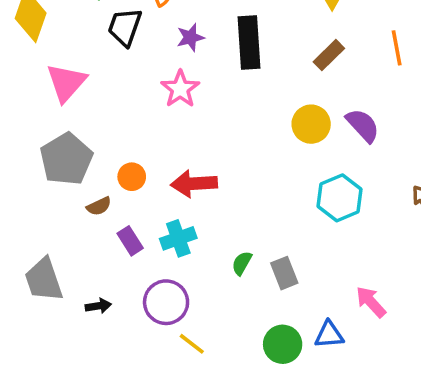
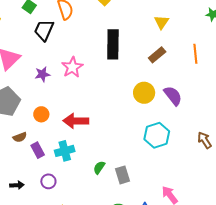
purple star: (190, 37) -> (42, 74), moved
brown semicircle: (99, 206) -> (20, 137), moved
purple circle: (166, 302) -> (48, 181), moved, size x0.6

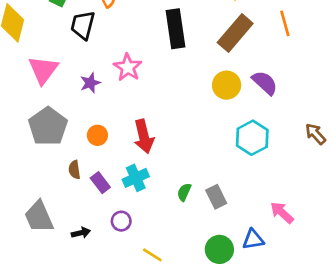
brown rectangle: (157, 55) -> (235, 33), size x1.6
red arrow: (76, 121) -> (144, 136), turned -95
brown semicircle: (20, 137) -> (74, 170), turned 112

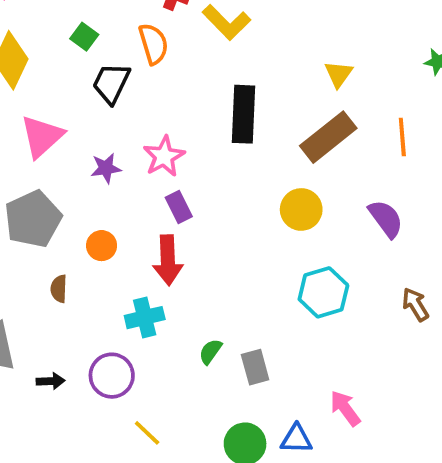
purple semicircle: (265, 83) -> (386, 219), moved
purple rectangle: (100, 183) -> (179, 207), moved
purple circle: (121, 221) -> (112, 376), size x1.5

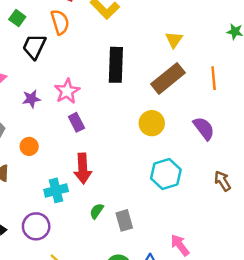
red arrow: (168, 260) -> (83, 169), moved

